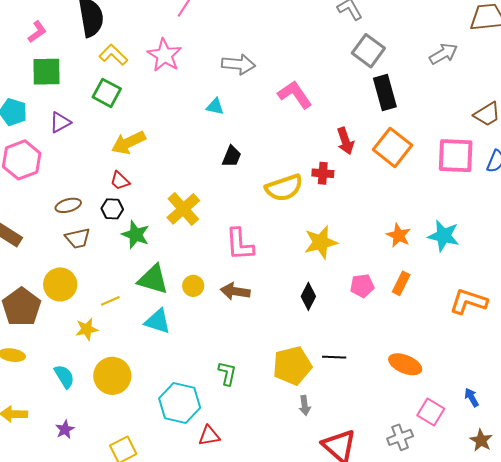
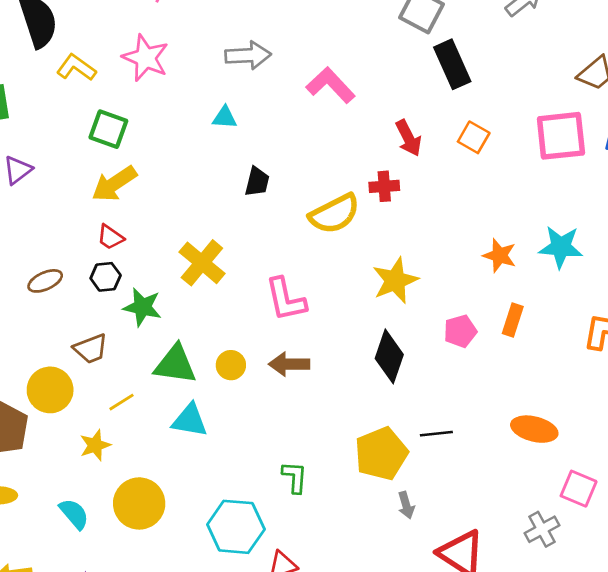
green square: (107, 93) -> (108, 129), moved
orange square: (393, 147) -> (474, 137), size x0.6
brown trapezoid: (78, 238) -> (91, 349), moved
black diamond: (308, 296) -> (389, 356), size x1.4

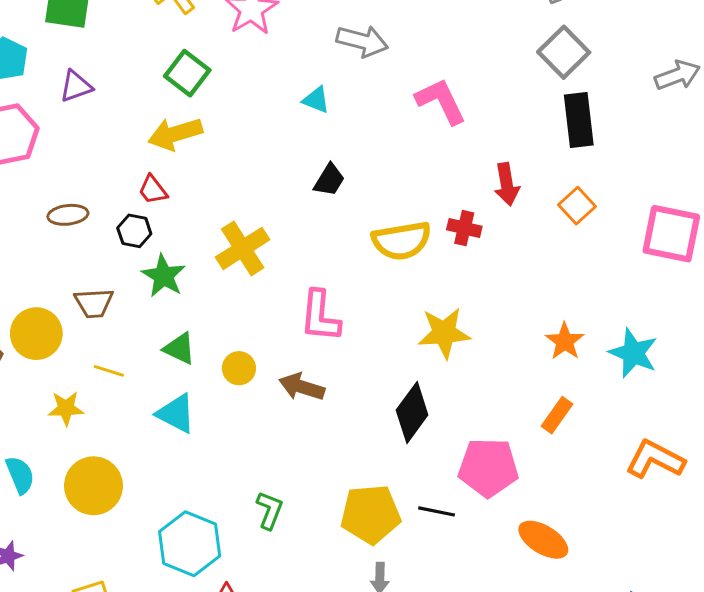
pink pentagon: (460, 331) -> (488, 468), moved, size x1.6
green triangle: (175, 364) -> (179, 348), size x0.7
yellow line: (121, 402) -> (109, 371), turned 32

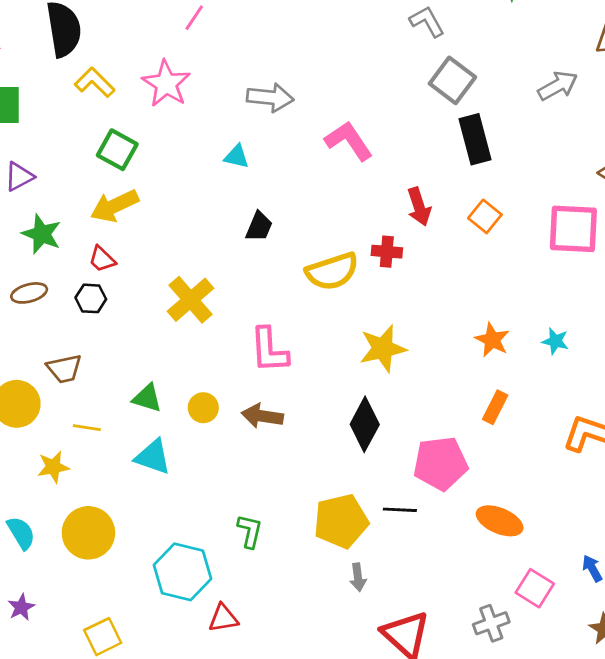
green star: (164, 276) -> (42, 234), moved
cyan star: (633, 353) -> (555, 341), size x0.6

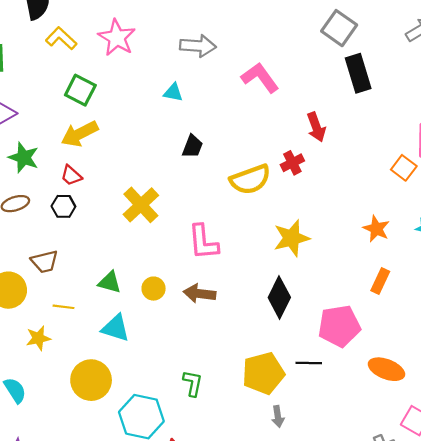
orange square: (485, 216) -> (404, 168), moved
red cross: (387, 252) -> (292, 163), turned -30
yellow circle: (88, 533) -> (91, 380), moved

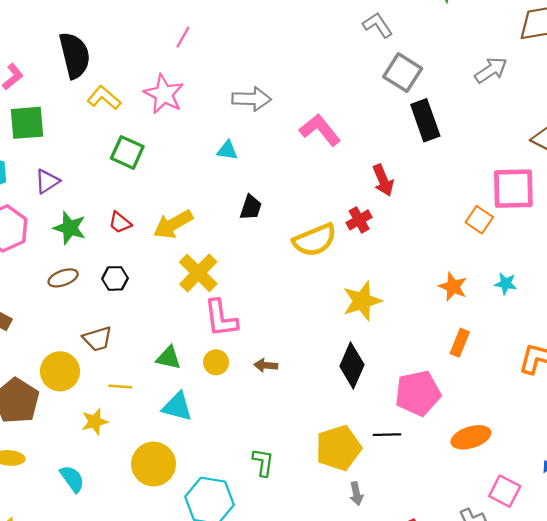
yellow arrow: (80, 134) -> (173, 224), moved
red trapezoid: (71, 176) -> (120, 223), moved
pink L-shape: (203, 242) -> (221, 318), moved
brown arrow: (200, 294) -> (266, 365), size x0.7
orange ellipse: (386, 369) -> (471, 437), turned -36

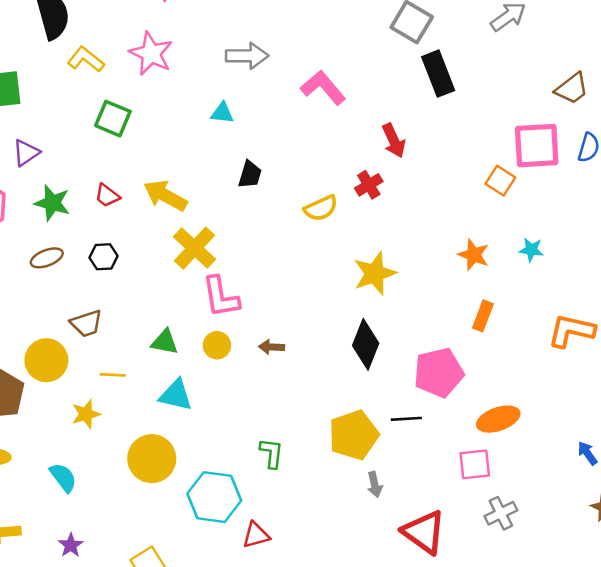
yellow arrow: (173, 224) -> (165, 196), turned 60
yellow semicircle: (315, 240) -> (321, 208), size x0.7
pink square: (505, 491) -> (475, 464), moved, turned -32

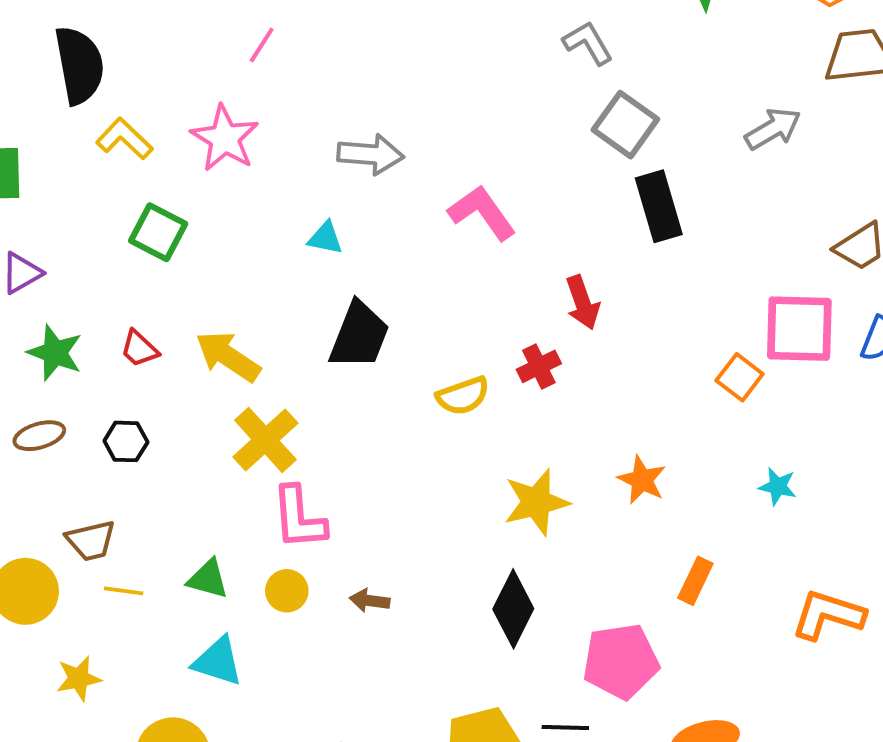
black trapezoid: (250, 175) -> (359, 335), size x1.6
orange star: (474, 255) -> (642, 480), moved
yellow line: (113, 375) -> (124, 591), moved

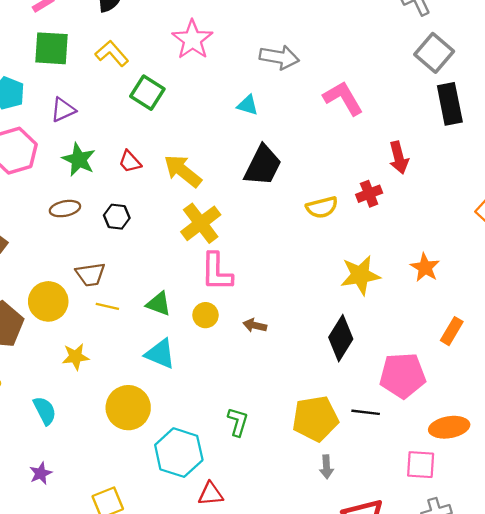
yellow L-shape: (124, 139) -> (112, 53), moved

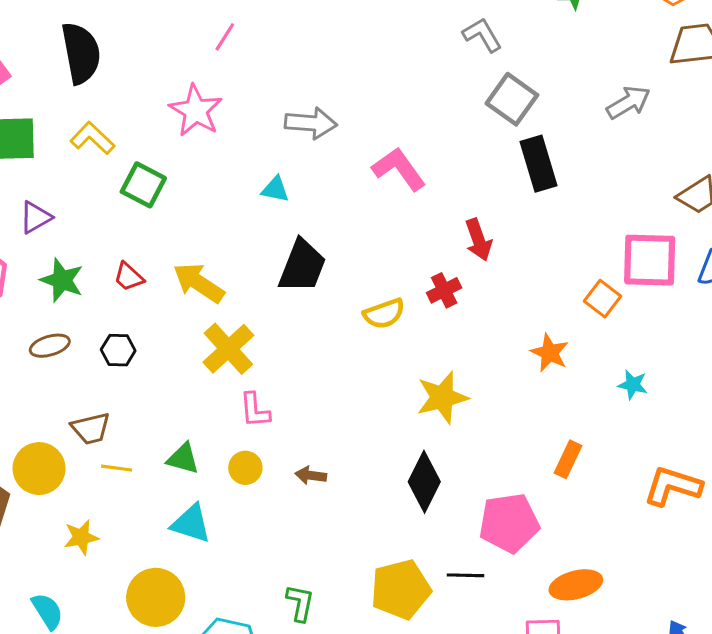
orange star: (425, 268) -> (550, 353), moved
pink L-shape: (217, 272) -> (255, 410), size x0.7

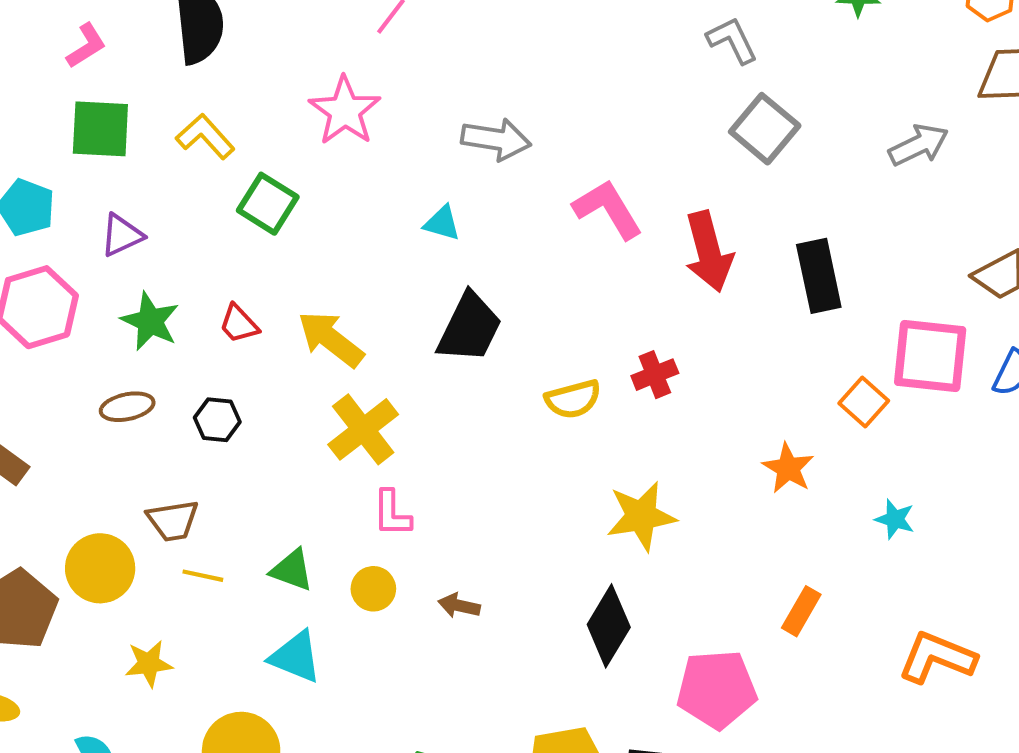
black rectangle: (538, 164) -> (819, 276), moved
red arrow: (478, 240) -> (709, 252), moved, size x1.4

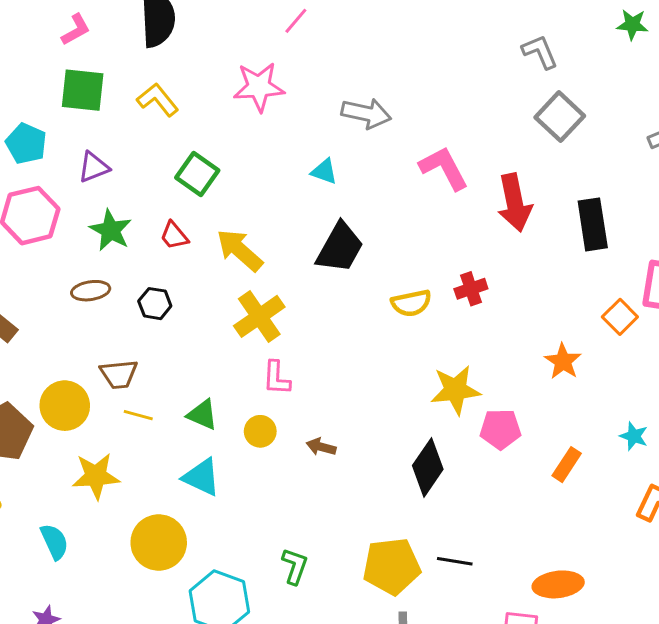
pink star: (345, 111) -> (259, 87), turned 30
green square: (268, 204) -> (197, 174), moved
cyan star: (895, 519) -> (634, 436), moved
yellow star: (149, 664) -> (96, 476), size x1.4
pink pentagon: (717, 689) -> (500, 429), moved, size x0.7

